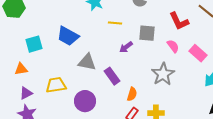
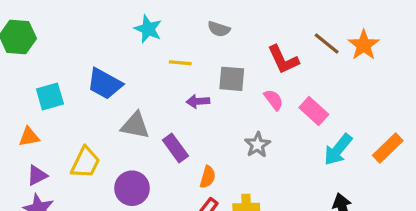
purple arrow: (126, 47) -> (198, 101), turned 32
gray star: (163, 74) -> (257, 145), size x0.7
yellow trapezoid: (56, 85) -> (85, 162), turned 125

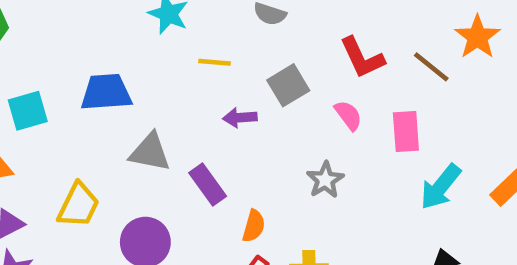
brown line: (327, 43) -> (431, 67), moved
gray square: (232, 79) -> (288, 85), turned -36
blue trapezoid: (105, 84) -> (106, 92), turned 147
pink rectangle: (314, 111) -> (406, 131), turned 44

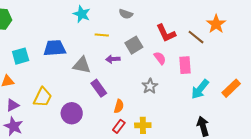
gray triangle: (150, 152) -> (82, 65), moved

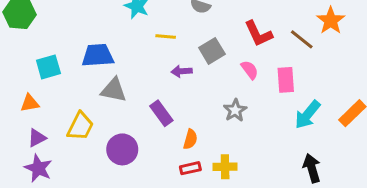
gray triangle: (82, 65) -> (114, 90), moved
red rectangle: (119, 126) -> (190, 168), turned 40

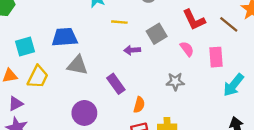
gray star: (235, 110) -> (175, 82), turned 30
yellow trapezoid: (80, 126) -> (38, 77), moved

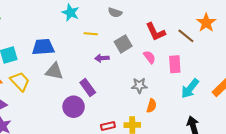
yellow trapezoid: (38, 77) -> (20, 81), turned -70
orange semicircle: (139, 105) -> (152, 106), moved
purple circle: (84, 113) -> (74, 107), moved

